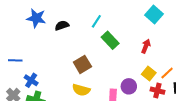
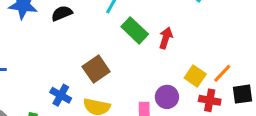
red arrow: (146, 46) -> (166, 38), moved
blue cross: (31, 80) -> (61, 95), moved

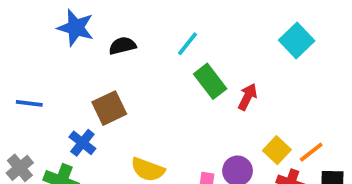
brown square: (96, 69) -> (109, 108), moved
blue cross: (61, 95) -> (82, 143), moved

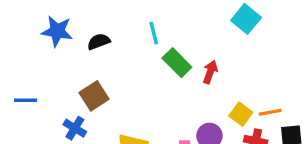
cyan line: (187, 44) -> (154, 33), turned -45
orange line: (311, 152) -> (270, 112), turned 35

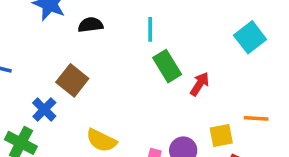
brown square: (94, 96) -> (72, 80), turned -32
orange line: (270, 112) -> (256, 118), moved
yellow square: (241, 114) -> (221, 136), turned 30

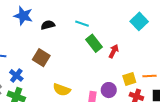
cyan line: (150, 29) -> (82, 24), turned -64
blue cross: (44, 109) -> (16, 75), moved
orange line: (256, 118) -> (149, 76), moved

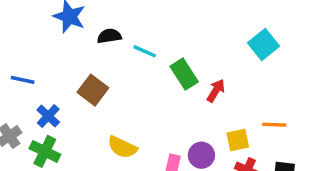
cyan line: (82, 24) -> (145, 51), moved
orange line: (149, 76) -> (274, 125), moved

